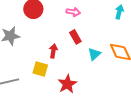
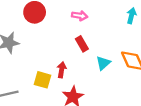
red arrow: (53, 51) -> (62, 70), moved

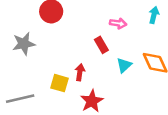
pink arrow: (80, 16) -> (118, 23), moved

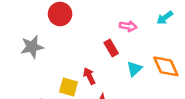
cyan arrow: (154, 15) -> (165, 18), turned -140
red arrow: (80, 72) -> (89, 76), turned -35

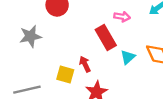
red rectangle: (111, 48) -> (106, 37), size x1.5

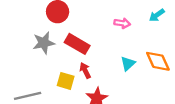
gray star: (30, 36) -> (44, 43), moved
red rectangle: (106, 37) -> (77, 44), moved, turned -30

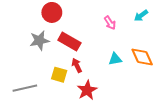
pink arrow: (122, 23) -> (110, 23), turned 48
cyan triangle: (128, 64) -> (115, 59), turned 32

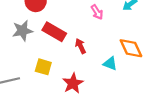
cyan triangle: (115, 59) -> (110, 64), moved, turned 32
red arrow: (77, 65) -> (81, 46), moved

